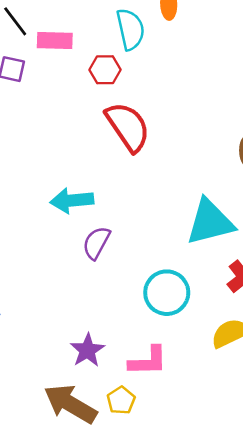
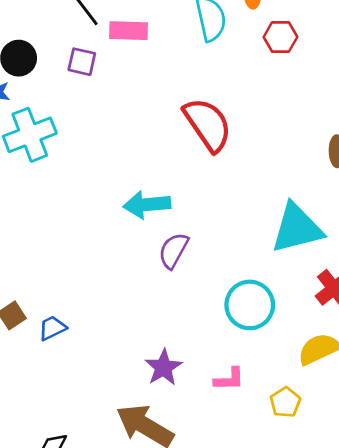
red hexagon: (105, 70) -> (280, 37), moved
pink L-shape: (148, 361) -> (229, 379), size x0.7
yellow pentagon: (121, 400) -> (285, 402), moved

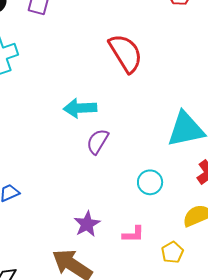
cyan circle: (250, 305) -> (150, 182), size x0.7

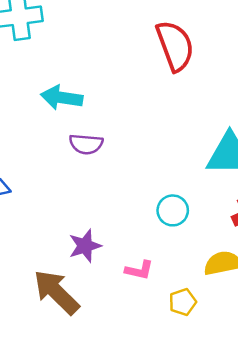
cyan arrow: (80, 108) -> (62, 98), moved
purple semicircle: (98, 141) -> (86, 144), moved, turned -128

